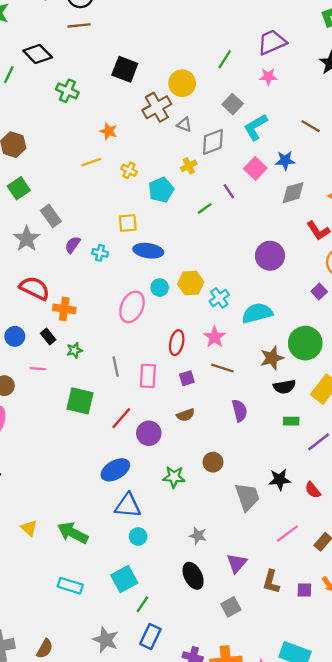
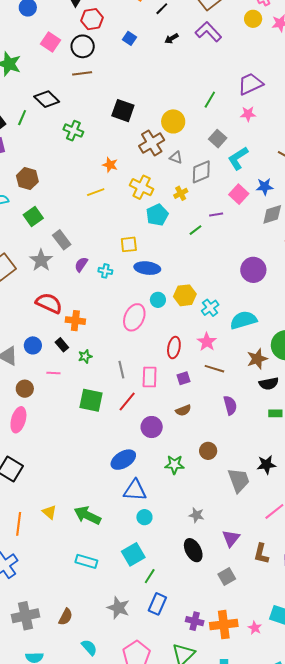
yellow cross: (129, 170) -> (142, 187), moved, size x1.6
purple line: (229, 191) -> (216, 215), turned -64
red line: (121, 418) -> (127, 402), moved

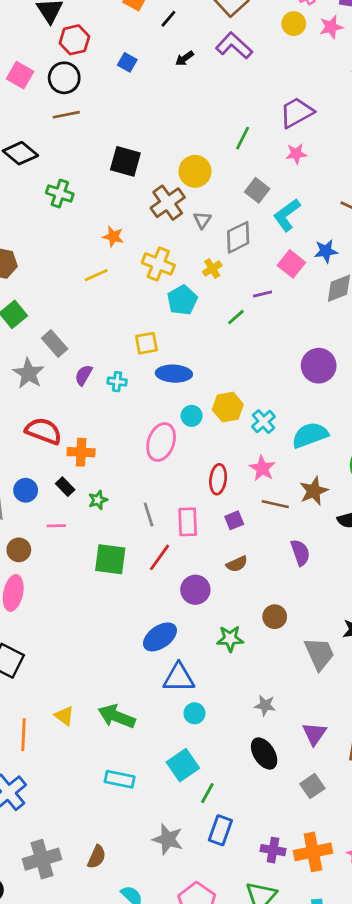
gray triangle: (176, 157) -> (202, 220), turned 48
brown star: (257, 359) -> (314, 491), moved

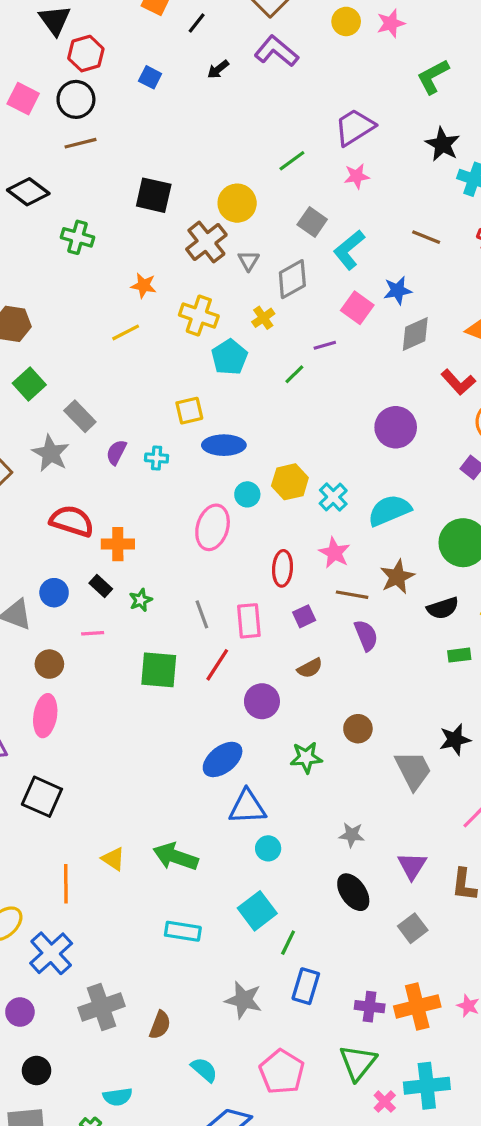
green line: (243, 138) -> (292, 161), turned 30
purple semicircle: (300, 553) -> (366, 635), moved
gray cross: (42, 859) -> (101, 1007), moved

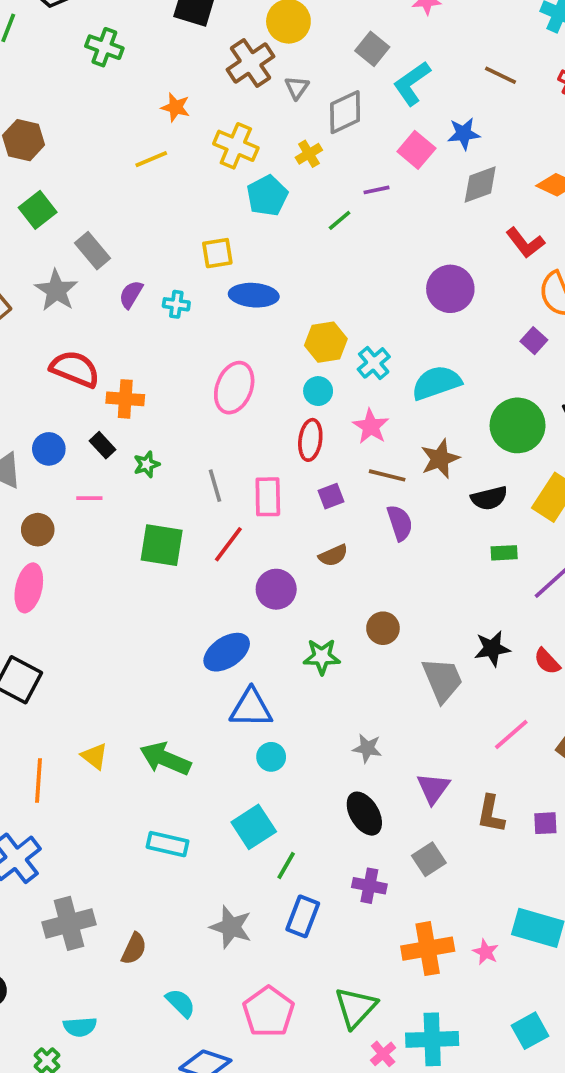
cyan circle: (247, 494) -> (318, 391), moved
purple cross: (370, 1007) -> (369, 886), moved

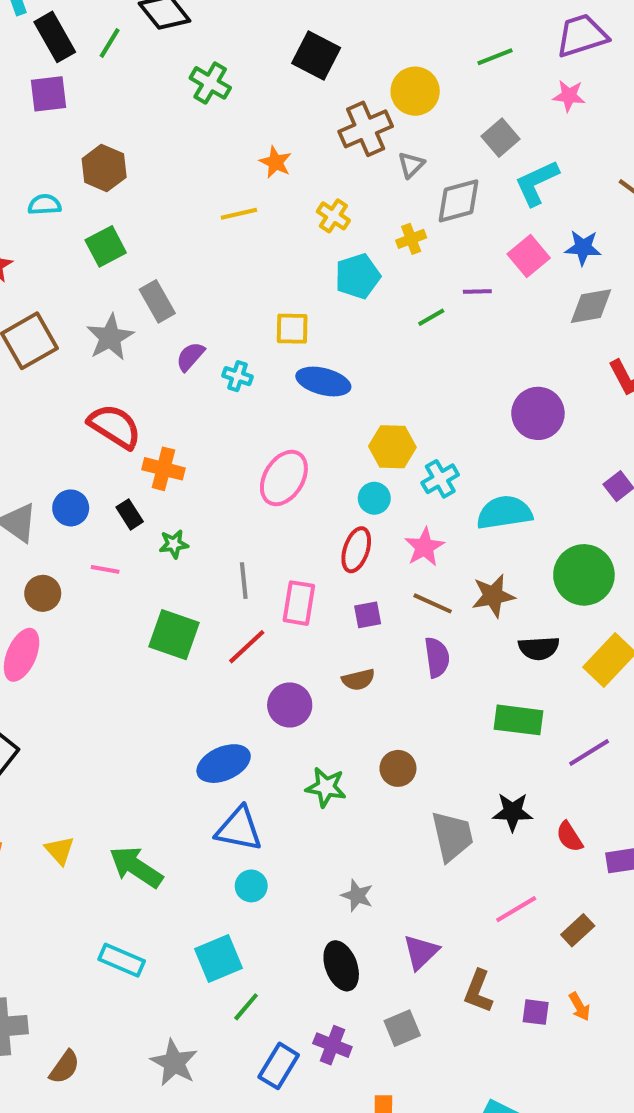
yellow cross: (236, 146) -> (333, 216), size x0.7
green rectangle: (504, 553) -> (519, 720), moved, size x1.6
blue rectangle: (303, 916) -> (279, 1066), moved

